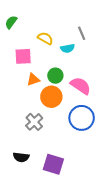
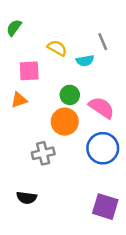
orange triangle: (33, 80) -> (19, 100), moved
gray cross: (34, 122) -> (43, 153), turned 30
purple square: (53, 164) -> (105, 207), moved

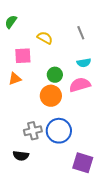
cyan semicircle: (85, 61) -> (84, 63), moved
pink semicircle: (101, 108) -> (80, 85), turned -50
blue circle: (103, 148) -> (59, 131), moved
gray cross: (43, 153) -> (33, 131), moved

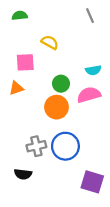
green semicircle: (11, 22) -> (20, 16), moved, turned 48
gray line: (81, 33) -> (90, 16), moved

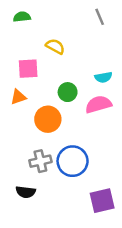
orange circle: (56, 107) -> (48, 119), moved
purple square: (92, 182) -> (102, 201), turned -30

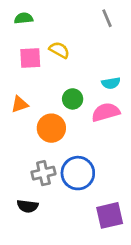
pink square: (28, 69) -> (30, 58), moved

